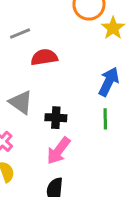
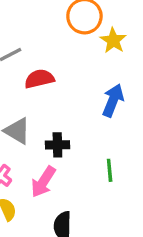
green line: (105, 119) -> (110, 170), moved
pink arrow: (59, 151) -> (43, 182), moved

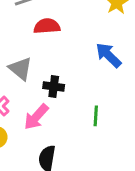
blue arrow: (113, 100) -> (108, 55), turned -76

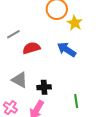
blue arrow: (108, 55) -> (67, 50), moved

